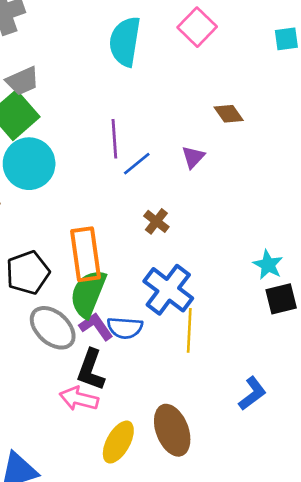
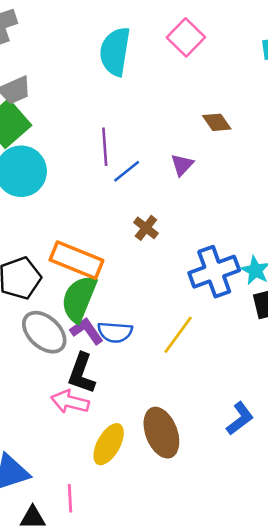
orange rectangle: (86, 254) -> (76, 260), turned -60
blue cross: (168, 290) -> (214, 272), moved, turned 33
yellow line: (189, 330) -> (178, 335), turned 33
blue L-shape: (252, 393) -> (240, 418), moved

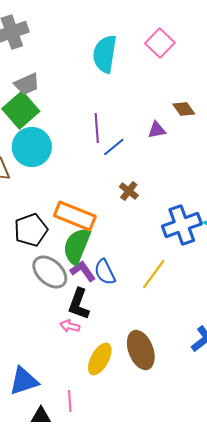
purple triangle: (182, 165) -> (157, 130), moved, turned 36
blue semicircle: (115, 332) -> (105, 272), turned 60
pink arrow: (70, 402) -> (70, 326), size x0.7

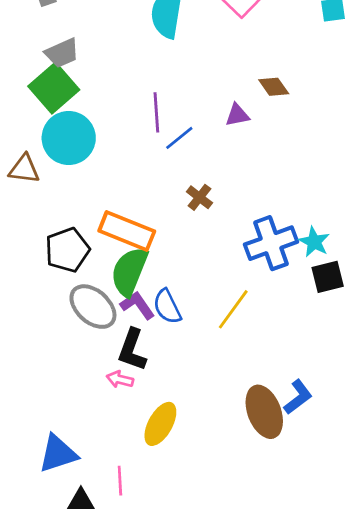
brown ellipse: (141, 350) -> (264, 412), moved

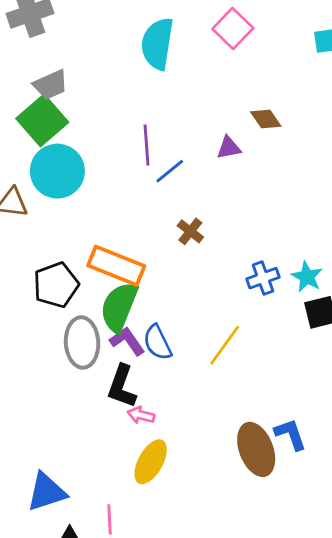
blue cross: (271, 243) -> (263, 278), size x0.6
gray ellipse: (93, 307) -> (82, 342), turned 45
pink arrow: (120, 379) -> (141, 415), moved
blue L-shape: (298, 397) -> (290, 434), turned -72

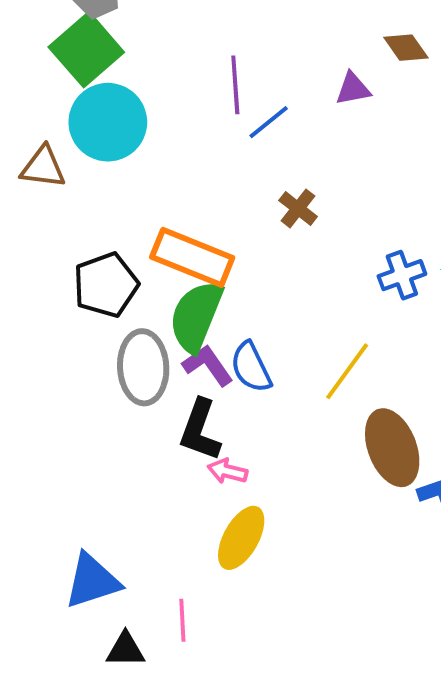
brown ellipse: (256, 449) -> (392, 448), moved

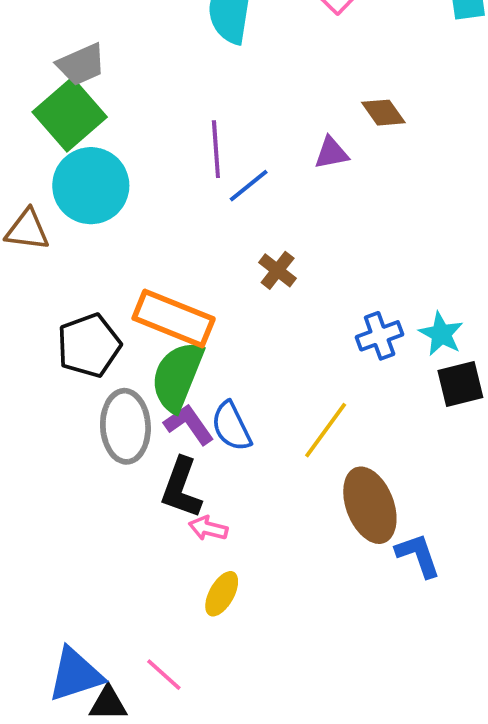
yellow ellipse: (241, 538) -> (222, 594), size x0.7
blue triangle: (92, 581) -> (75, 675), moved
pink line: (182, 620) -> (164, 675), turned -45

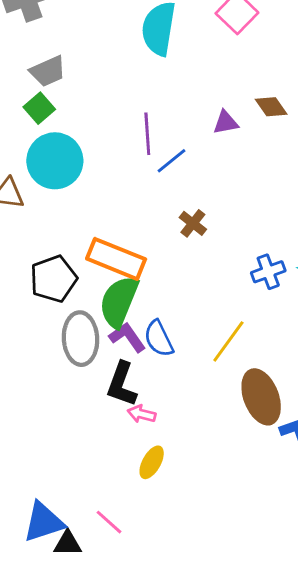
green square: (70, 114) -> (39, 108), size x0.6
purple triangle: (331, 153) -> (226, 122), moved

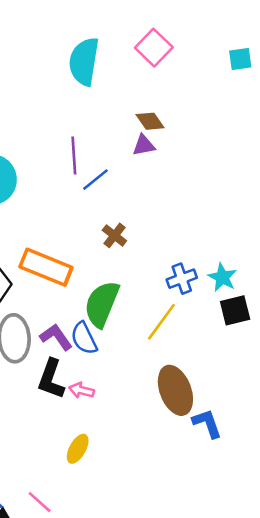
brown diamond: (271, 107) -> (150, 121), moved
green semicircle: (119, 302) -> (102, 304), moved
yellow line: (228, 341) -> (161, 322), moved
pink arrow: (142, 414) -> (81, 390), moved

